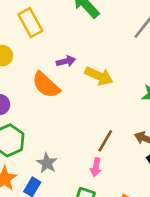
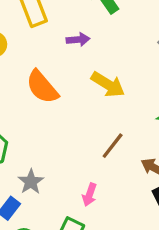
purple arrow: (66, 61) -> (78, 40), moved
brown line: (105, 141) -> (113, 146), moved

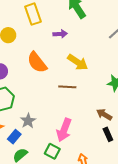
brown line: (113, 146) -> (67, 87), moved, turned 54
pink arrow: (90, 195) -> (64, 130), size x1.6

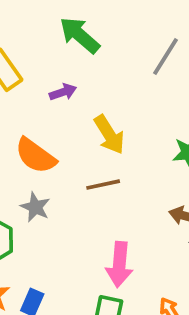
yellow arrow: (78, 62) -> (109, 135), turned 40
gray star: (28, 121) -> (35, 207), moved

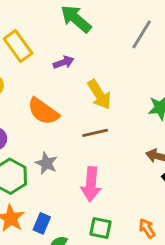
gray star: (35, 207) -> (46, 163), moved
pink arrow: (119, 265) -> (91, 184), moved

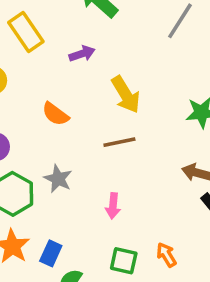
orange semicircle: (43, 111) -> (55, 114), size x0.7
pink arrow: (91, 184) -> (113, 206), size x0.6
orange arrow: (147, 228) -> (166, 255), moved

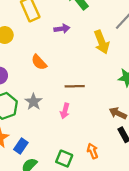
yellow arrow: (126, 95) -> (102, 42), moved
pink arrow: (113, 206) -> (65, 111), moved
orange arrow: (166, 255) -> (93, 151), moved

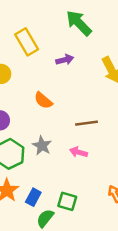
pink arrow: (65, 111) -> (78, 152), turned 96
green square: (64, 159) -> (67, 201), moved

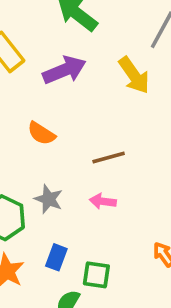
purple arrow: (65, 60) -> (64, 70), size x1.6
blue rectangle: (33, 197) -> (56, 257), moved

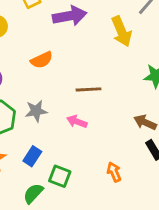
orange semicircle: (41, 133) -> (42, 60), turned -70
gray star: (49, 199) -> (36, 111), turned 30

